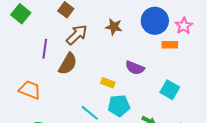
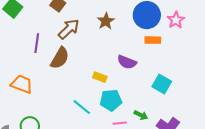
brown star: (114, 27) -> (106, 21), turned 30
orange rectangle: (170, 45) -> (153, 40), moved

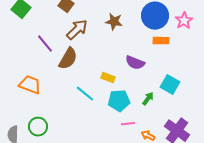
brown star: (106, 21) -> (114, 22), turned -30
purple line: (37, 43) -> (45, 44), turned -48
cyan line: (82, 107) -> (85, 94), moved
green arrow: (141, 115) -> (148, 99), moved, turned -80

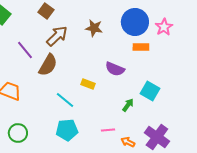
cyan pentagon: (119, 101) -> (67, 130), moved

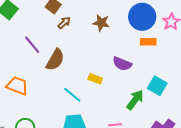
brown arrow: (57, 36) -> (64, 23), moved, size x0.6
green arrow: (128, 105) -> (135, 100), size x1.5

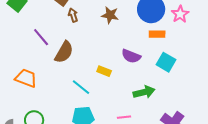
brown arrow: (64, 23) -> (73, 15), turned -64
cyan square: (157, 86) -> (166, 62), moved
green arrow: (135, 100) -> (144, 92), turned 40

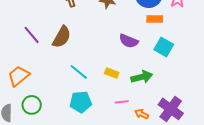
purple line: (41, 37) -> (32, 35), moved
yellow rectangle: (104, 71) -> (112, 73), moved
orange trapezoid: (26, 78) -> (19, 76), moved, turned -60

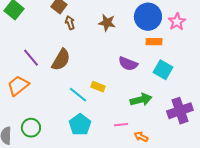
yellow rectangle: (112, 73) -> (98, 87), moved
orange trapezoid: (19, 76) -> (18, 86), moved
cyan pentagon: (81, 102) -> (80, 125), turned -30
purple cross: (171, 109) -> (180, 111), moved, turned 35

